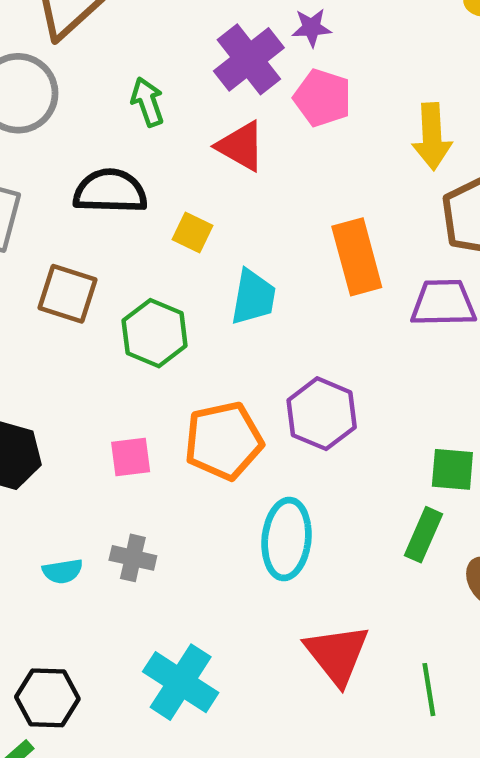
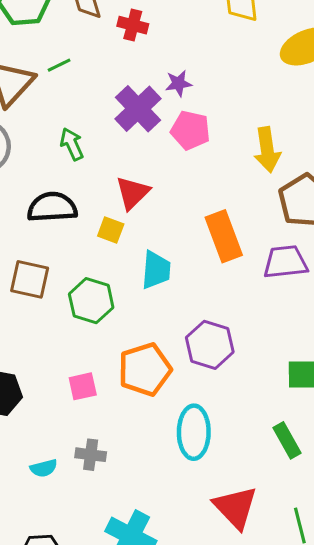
red triangle: (241, 146) -> (133, 193), moved, turned 51
green rectangle: (423, 535) -> (287, 440), moved, turned -48

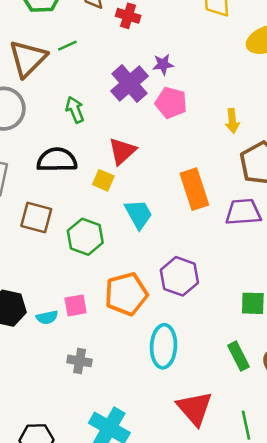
yellow arrow: (267, 150) -> (232, 121), size x0.7
cyan trapezoid: (156, 270) -> (139, 214), turned -36
cyan semicircle: (44, 468) -> (47, 317), moved

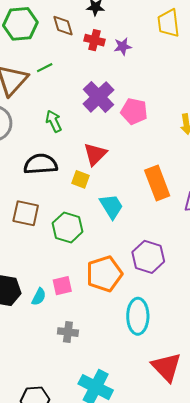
purple star: (163, 64) -> (123, 46), moved
cyan semicircle: (47, 317) -> (39, 297), turned -48

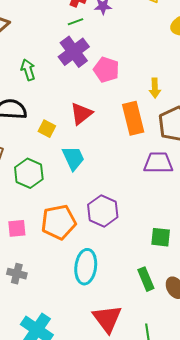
green line: (45, 68) -> (75, 22), moved
red triangle: (95, 154) -> (81, 114), moved
orange rectangle: (157, 183) -> (133, 118), moved

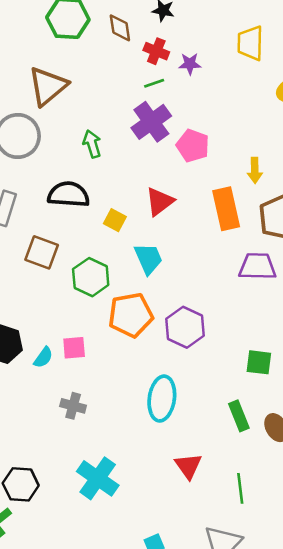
orange pentagon: (59, 222) -> (131, 315), moved
red triangle: (107, 319) -> (188, 466), size x0.7

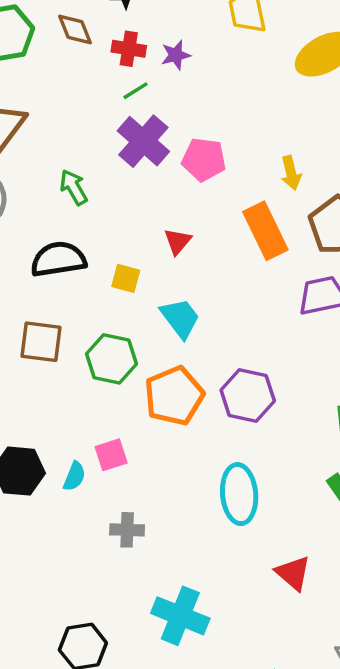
red triangle: (160, 202) -> (178, 241), size x0.7

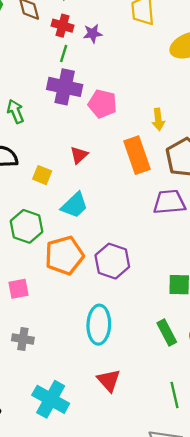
green line: (136, 91) -> (64, 53), turned -48
purple cross: (143, 141) -> (65, 87), turned -36
cyan trapezoid: (180, 318) -> (74, 205), turned 76
red triangle: (293, 573) -> (109, 380), moved

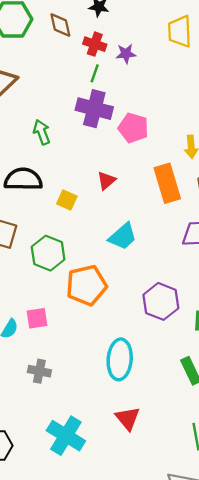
cyan trapezoid: (74, 205) -> (123, 236), moved
purple hexagon: (112, 261) -> (161, 301), moved

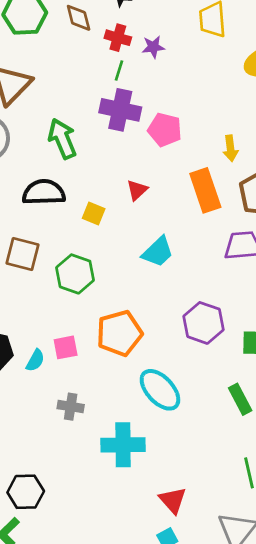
green arrow: (42, 132) -> (62, 139), size x1.4
orange pentagon: (87, 285) -> (119, 333), moved
cyan ellipse: (120, 359) -> (160, 390), turned -45
red triangle: (128, 418) -> (173, 500), moved
cyan cross: (66, 436) -> (123, 445), moved, turned -30

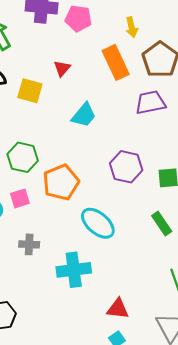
yellow square: (94, 214) -> (30, 91), size x1.4
green hexagon: (75, 274) -> (23, 157), moved
red triangle: (173, 500) -> (118, 309), turned -35

